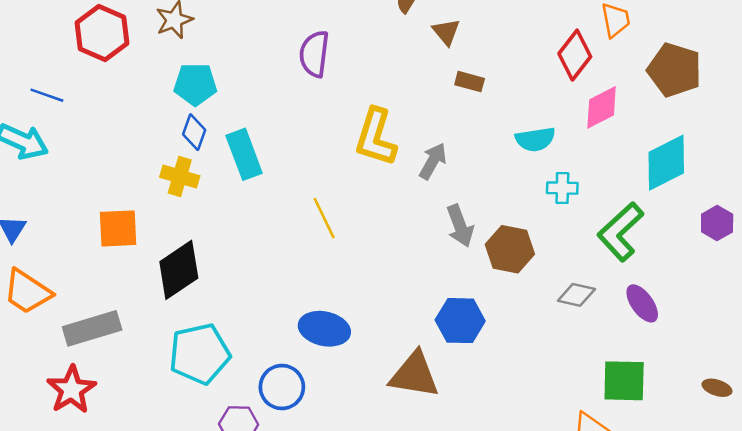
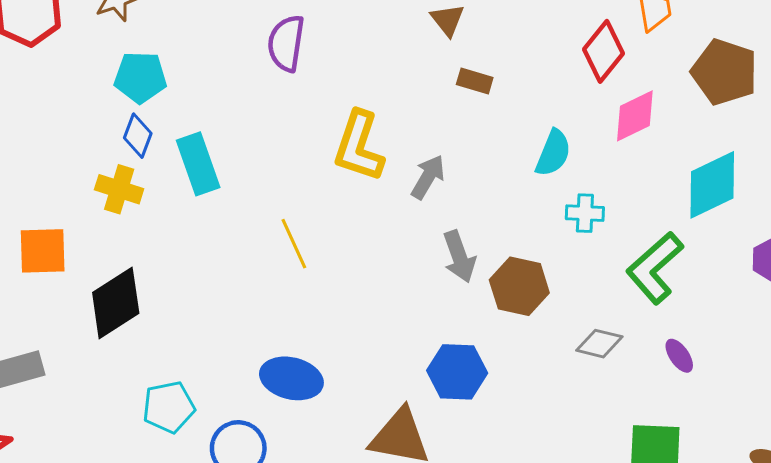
cyan semicircle: (535, 139) -> (553, 153), turned -60
purple ellipse: (642, 303) -> (679, 356), size x0.7
cyan pentagon: (200, 354) -> (169, 407), moved, size x0.7

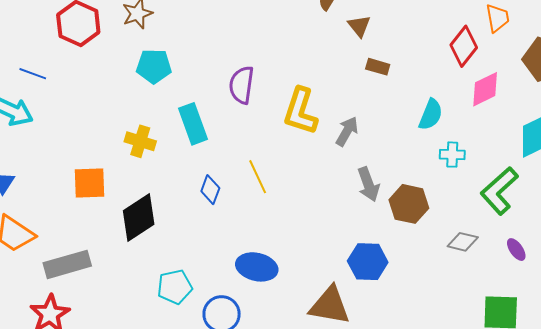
purple semicircle: (286, 43) -> (242, 85), moved
blue diamond: (138, 136) -> (210, 190), moved

